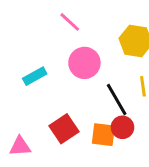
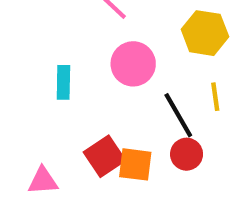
cyan rectangle: (35, 76) -> (63, 82), turned -60
orange square: (103, 135) -> (135, 164), moved

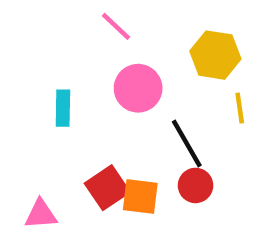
yellow line: (215, 97) -> (240, 108), moved

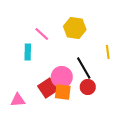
pink line: (116, 26) -> (42, 34), moved
yellow hexagon: (215, 55) -> (75, 28), moved
pink circle: (138, 88) -> (62, 77), moved

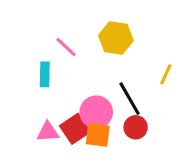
yellow line: (108, 52) -> (166, 74), turned 32
pink triangle: (18, 100) -> (48, 132), moved

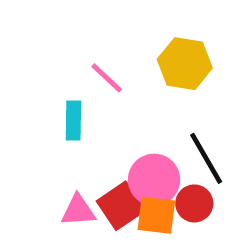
red circle: (136, 127) -> (194, 203), moved

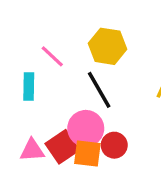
black line: (206, 158) -> (99, 90), moved

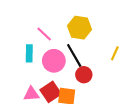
pink circle: (86, 128) -> (54, 61), moved
red circle: (114, 145) -> (84, 75), moved

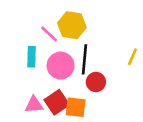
yellow hexagon: (80, 28) -> (72, 25), moved
black line: (74, 55) -> (85, 59), turned 35

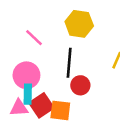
yellow hexagon: (72, 25) -> (79, 24), moved
cyan rectangle: (32, 57) -> (28, 94), moved
pink circle: (61, 66) -> (26, 75), moved

